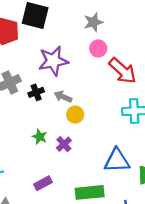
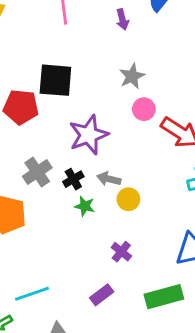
green star: (40, 137) -> (85, 206), moved
purple cross: (64, 144) -> (121, 252), moved

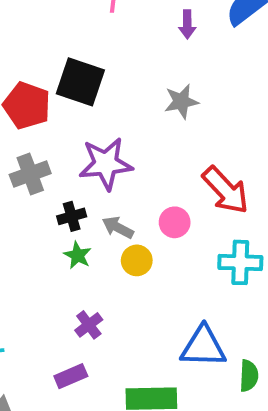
pink circle: (144, 109) -> (175, 222), moved
gray cross: (37, 172) -> (30, 174), moved
purple cross: (121, 252) -> (89, 325), moved

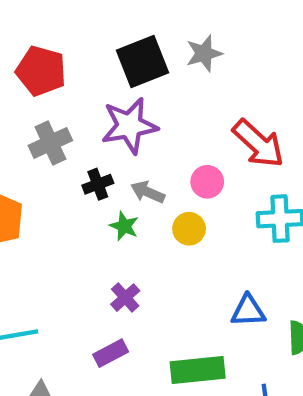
black square: (80, 82) -> (143, 62), moved, turned -36
green star: (78, 255) -> (124, 226), moved
yellow circle: (137, 260) -> (189, 229), moved
blue triangle: (203, 347) -> (248, 311), size x0.7

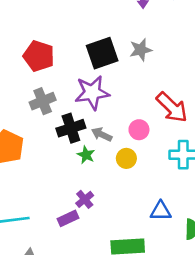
black cross: (98, 184) -> (71, 128), size x1.5
purple rectangle: (111, 353) -> (68, 218), moved

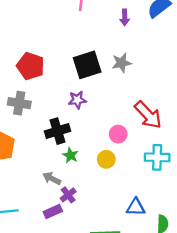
purple star: (92, 93) -> (77, 100), size x0.6
gray cross: (43, 101) -> (19, 103), moved, turned 30
gray arrow: (102, 134) -> (52, 178), moved

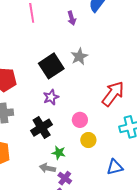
red arrow: (148, 115) -> (113, 94), turned -84
pink circle: (118, 134) -> (80, 120), moved
green star: (70, 155) -> (59, 153), moved
blue triangle: (136, 207) -> (115, 167), moved

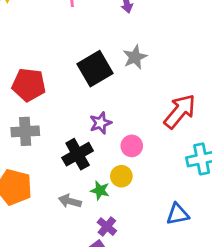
purple star: (51, 97) -> (101, 123), moved
yellow circle: (88, 140) -> (121, 176), moved
gray arrow: (47, 168) -> (70, 201), moved

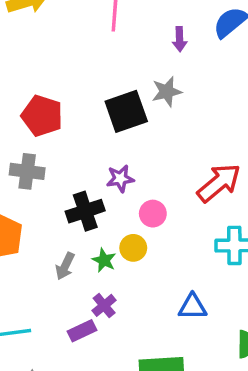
gray star: (135, 57) -> (167, 92), moved
gray arrow: (70, 201) -> (65, 266), turned -90

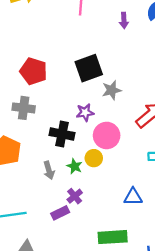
gray star: (167, 92) -> (112, 90), moved
black cross: (85, 211) -> (62, 134), turned 30
pink circle: (153, 214) -> (107, 135), size x1.5
gray arrow: (65, 266) -> (49, 170), turned -42

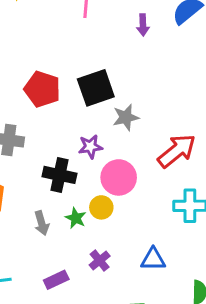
red pentagon: (33, 71) -> (42, 89), moved
purple cross: (75, 196) -> (100, 261), moved

